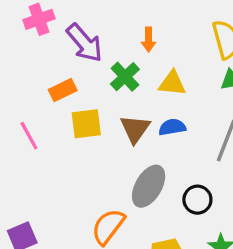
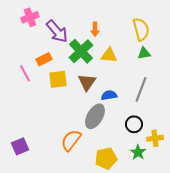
green cross: (125, 77) -> (81, 51), size x1.4
blue semicircle: (172, 127) -> (109, 95), moved
pink line: (29, 136) -> (25, 73), moved
black circle: (197, 200) -> (134, 124), moved

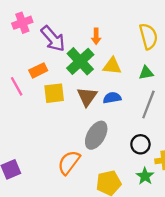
green triangle: (144, 53) -> (146, 73), moved
blue semicircle: (109, 95) -> (112, 98), moved

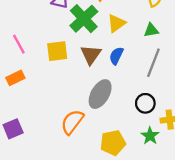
yellow triangle: (112, 66) -> (116, 23), turned -42
orange rectangle: (38, 70) -> (15, 78), moved
blue semicircle: (112, 98) -> (116, 56), turned -54

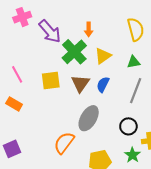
orange rectangle: (15, 78) -> (14, 104), turned 56

